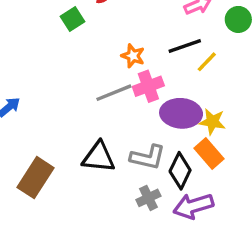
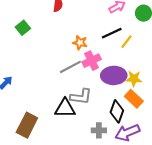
green square: (72, 19) -> (23, 28), moved
gray L-shape: (148, 157) -> (81, 97), moved
gray cross: (148, 198) -> (99, 130), turned 32

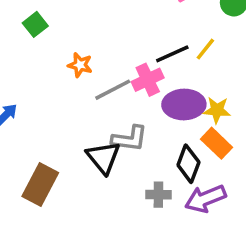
black line: (112, 33) -> (172, 54), moved
orange star: (80, 43) -> (80, 65), moved
black triangle: (65, 108) -> (103, 157), turned 50

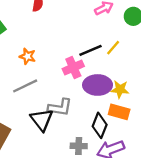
gray line: (113, 90) -> (25, 86), moved
orange rectangle: (216, 143) -> (119, 112), turned -30

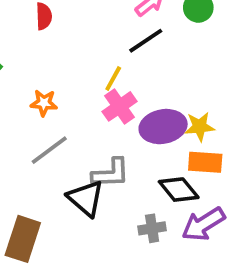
yellow line: (113, 48) -> (113, 79), moved
black line: (91, 50) -> (146, 41), moved
black diamond: (100, 125) -> (179, 190), turned -50

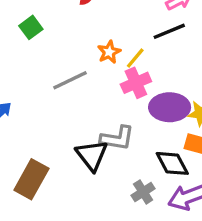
orange star: (44, 103) -> (109, 52), moved, turned 30
gray line: (49, 150) -> (70, 80), moved
gray cross: (152, 228) -> (143, 192), turned -35

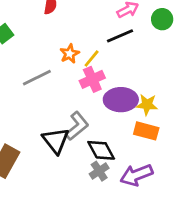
gray L-shape: (117, 138) -> (77, 126), turned -48
black diamond: (172, 163) -> (101, 150), moved

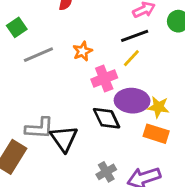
yellow line: (92, 59) -> (131, 58), moved
gray line: (37, 78) -> (38, 55), moved
gray L-shape: (77, 126) -> (39, 128), moved, turned 40
black diamond: (101, 150) -> (107, 118), moved

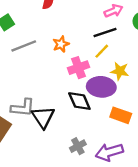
yellow star: (158, 107) -> (120, 71), moved

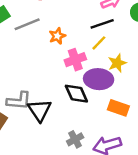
gray line: (24, 46) -> (27, 24), moved
yellow star: (120, 71) -> (117, 63), turned -30

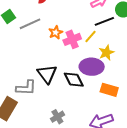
black line: (102, 24) -> (104, 21), moved
pink cross: (75, 60) -> (72, 39), moved
black triangle: (40, 110) -> (47, 74), moved
gray cross: (75, 139) -> (57, 117), moved

